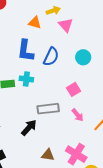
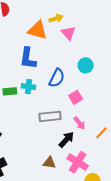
orange triangle: (35, 23) -> (37, 30), size x1.5
blue semicircle: (51, 57) -> (57, 78), moved
black arrow: (29, 128) -> (66, 140), moved

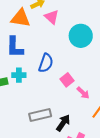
cyan circle: (86, 65) -> (81, 36), moved, size x1.5
gray rectangle: (50, 116) -> (40, 115), moved
pink arrow: (79, 123) -> (83, 93), moved

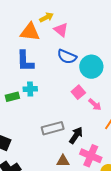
cyan circle: (81, 36) -> (91, 67), moved
blue semicircle: (46, 63) -> (67, 57), moved, turned 96

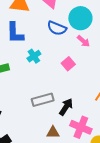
cyan circle: (91, 67) -> (80, 18), moved
cyan cross: (30, 89) -> (34, 56), moved, turned -32
pink arrow: (95, 105) -> (83, 41), moved

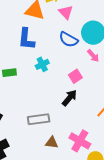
gray rectangle: (43, 100) -> (39, 119), moved
black arrow: (66, 107) -> (69, 98), moved

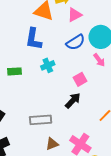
pink triangle: (66, 12) -> (75, 15), turned 42
blue semicircle: (68, 40) -> (76, 42), turned -66
brown triangle: (52, 142) -> (52, 144), turned -32

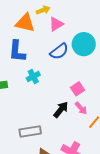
pink arrow: (99, 60) -> (81, 108), moved
pink square: (80, 79) -> (77, 89), moved

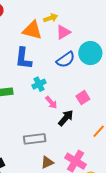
pink arrow: (81, 108) -> (51, 102), moved

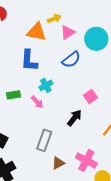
cyan circle: (90, 53) -> (96, 39), moved
pink arrow: (51, 102) -> (37, 102), moved
gray rectangle: (35, 139) -> (44, 140), turned -60

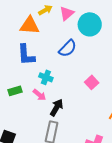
pink triangle: (68, 32) -> (67, 13), moved
cyan cross: (46, 85) -> (46, 77), turned -32
black arrow: (74, 118) -> (57, 108), moved

